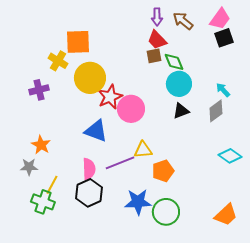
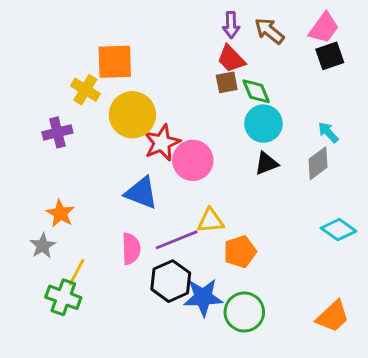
gray star: (29, 167) -> (43, 246), turned -30
black hexagon: (89, 193) -> (171, 281), moved

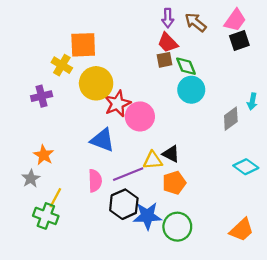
cyan arrow: (328, 132) -> (252, 101), moved, turned -126
black triangle: (266, 163) -> (171, 154), moved, turned 48

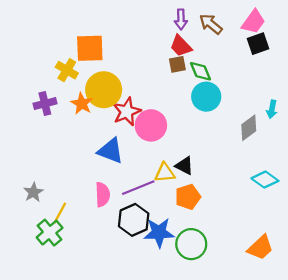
orange star: (44, 155) -> (82, 104), moved
green cross: (46, 216) -> (50, 233), turned 30

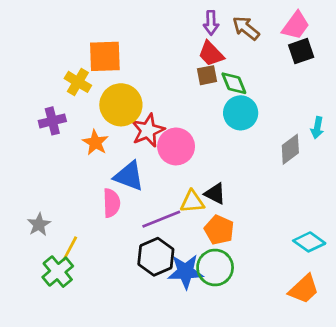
orange star: (82, 104) -> (95, 142), moved
cyan diamond: (265, 180) -> (309, 242), moved
pink semicircle: (103, 195) -> (112, 203), moved
orange pentagon: (188, 197) -> (219, 230), turned -30
green circle: (191, 244) -> (215, 268), moved

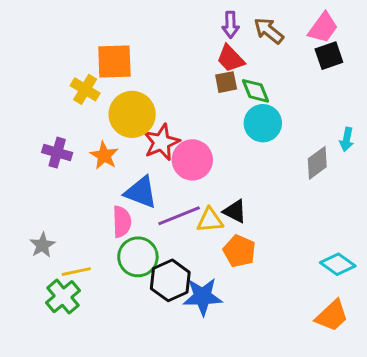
purple cross: (52, 121) -> (57, 153), moved, turned 30
purple line: (161, 219) -> (179, 216), moved
yellow line: (70, 249) -> (76, 272), turned 50
green circle: (215, 268) -> (138, 257), moved

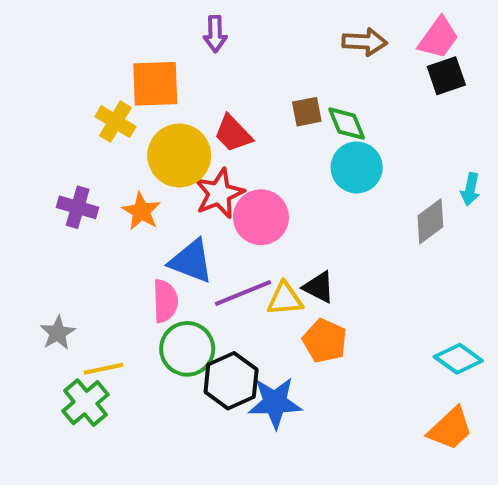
purple arrow: (231, 25) -> (215, 34), moved
brown arrow: (269, 31) -> (365, 42), turned 144
red trapezoid: (231, 59) -> (233, 134), moved

